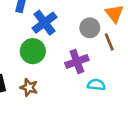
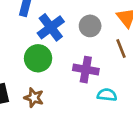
gray circle: (90, 28) -> (90, 26), moved
purple cross: (77, 61) -> (86, 70), turned 30

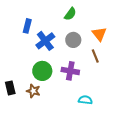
green circle: (38, 58) -> (42, 71), moved
cyan semicircle: (107, 95) -> (85, 100), moved

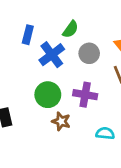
green semicircle: (70, 14) -> (70, 29), moved
brown star: (33, 91) -> (61, 121), moved

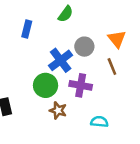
green semicircle: (70, 29) -> (66, 14), moved
blue cross: (52, 55) -> (61, 60), moved

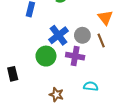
gray circle: (84, 47) -> (82, 35), moved
brown star: (58, 110) -> (56, 95), moved

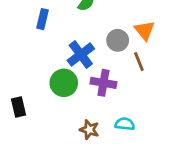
gray circle: (82, 35) -> (118, 40), moved
brown star: (56, 95) -> (89, 130), moved

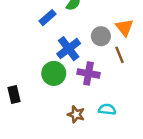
blue rectangle: (43, 19) -> (48, 18), moved, turned 35

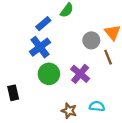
blue cross: (69, 49) -> (40, 47), moved
purple cross: (88, 73) -> (80, 74), turned 30

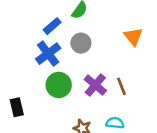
gray circle: (91, 40) -> (81, 43), moved
brown line: (108, 57) -> (122, 86), moved

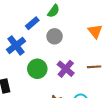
blue cross: (48, 54) -> (16, 45), moved
brown line: (122, 86) -> (94, 67), moved, turned -72

